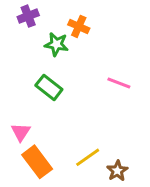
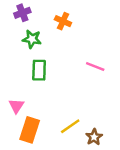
green star: (56, 44) -> (32, 39), moved
green rectangle: (49, 87) -> (39, 70), turned 54
orange rectangle: (37, 162) -> (30, 130), turned 55

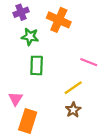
orange cross: (63, 21) -> (59, 20), size x1.5
yellow line: (70, 126) -> (73, 88), moved
brown star: (94, 137) -> (73, 110), moved

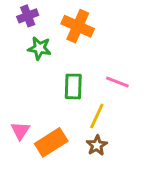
green rectangle: (37, 65) -> (73, 86), moved
yellow line: (73, 88) -> (97, 116), turned -30
orange rectangle: (28, 121) -> (51, 142), moved, turned 40

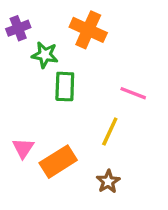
purple cross: (28, 16) -> (18, 28), moved
green rectangle: (73, 86) -> (65, 87), moved
brown star: (97, 145) -> (108, 182), moved

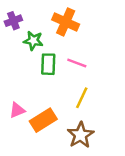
pink line: (133, 93) -> (77, 63), moved
pink triangle: (23, 148) -> (17, 110), turned 35
brown star: (108, 182) -> (81, 135), size x1.5

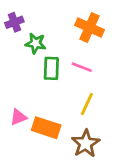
orange cross: (66, 22) -> (90, 28), moved
orange rectangle: (43, 120) -> (46, 128), turned 50

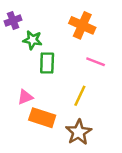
pink line: (82, 67) -> (96, 62), moved
pink triangle: (18, 117) -> (25, 97), moved

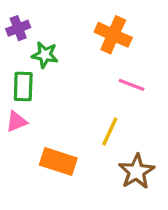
green rectangle: (47, 63) -> (23, 87), moved
pink triangle: (25, 97) -> (16, 122), moved
brown star: (79, 132) -> (137, 172), moved

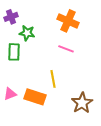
pink line: (132, 85) -> (66, 49), moved
pink triangle: (16, 122) -> (10, 94), moved
yellow line: (110, 132) -> (53, 79), moved, turned -36

